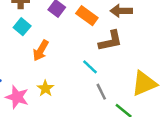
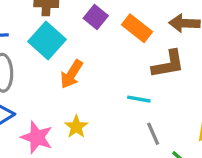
cyan square: (22, 27) -> (47, 41), size x1.5
cyan line: (90, 67) -> (139, 99), turned -35

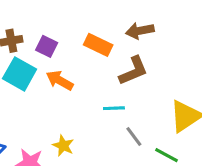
purple square: (96, 17) -> (47, 46), moved
orange arrow: (72, 74) -> (60, 80), moved, turned 100

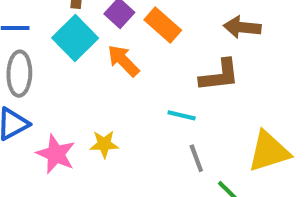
orange rectangle: (98, 45) -> (163, 25), moved
yellow star: (63, 146) -> (104, 144), turned 30

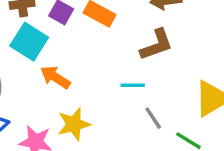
orange arrow: (123, 61) -> (55, 77), moved
yellow star: (104, 144) -> (74, 124), size x1.4

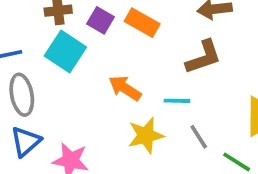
orange arrow: (55, 77) -> (125, 88), moved
yellow star: (74, 124) -> (146, 135), moved

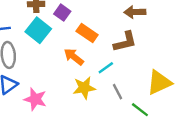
orange rectangle: (142, 23) -> (87, 33), moved
cyan line: (177, 101) -> (106, 68), turned -42

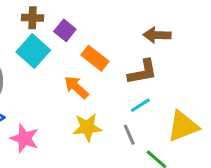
cyan line: (106, 68) -> (140, 105), moved

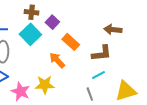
yellow star: (87, 127) -> (45, 85), moved

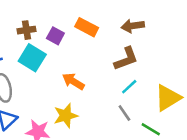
orange rectangle: (71, 42) -> (87, 27), moved

